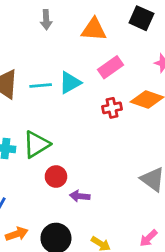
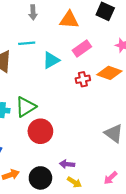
cyan line: (41, 85) -> (27, 43), moved
red circle: (56, 177) -> (40, 131), size x1.5
purple arrow: (80, 196) -> (67, 164), moved

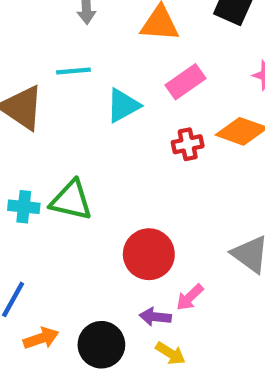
green triangle: (26, 107) -> (71, 200), turned 45
red circle: (40, 131) -> (149, 254), moved
pink arrow: (110, 178) -> (190, 297), moved

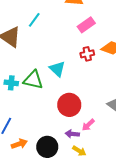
cyan line: (73, 71) -> (34, 20), turned -49
cyan triangle: (123, 105) -> (57, 69), moved, turned -48

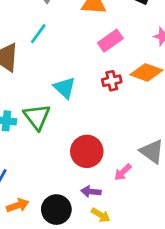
cyan triangle: (57, 69) -> (65, 88), moved
green triangle: (33, 80) -> (37, 117), turned 40
pink arrow: (88, 125) -> (123, 172), moved

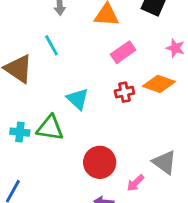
cyan line: (38, 34) -> (51, 45), turned -65
green triangle: (37, 117) -> (50, 128), turned -44

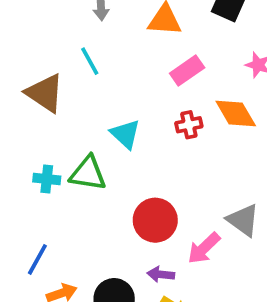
orange diamond: (159, 84) -> (236, 114), turned 40
pink arrow: (135, 183) -> (204, 248), size x1.4

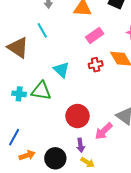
purple arrow: (161, 274) -> (81, 145), turned -104

